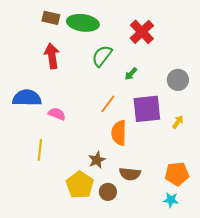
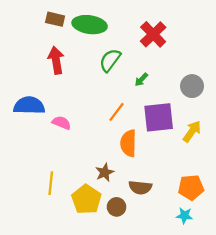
yellow arrow: (178, 122) -> (192, 131), size x1.5
yellow line: (40, 150) -> (51, 183), moved

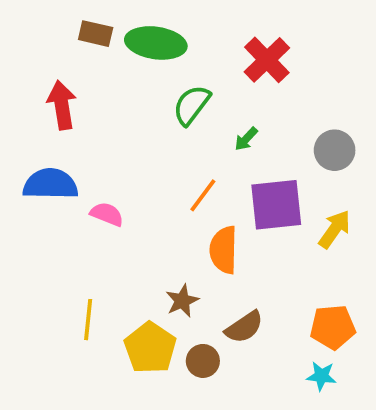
red arrow: (56, 60) -> (62, 105), moved
brown semicircle: (140, 187) -> (244, 327), turned -40

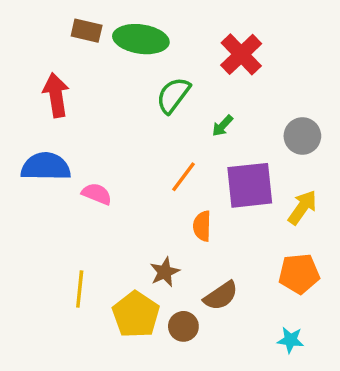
orange semicircle: (224, 250) -> (202, 226), size x0.7
orange pentagon: (333, 327) -> (299, 274), moved

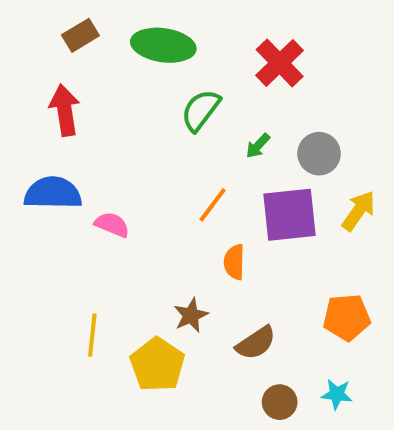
brown rectangle: (87, 31) -> (80, 35), moved, turned -44
gray circle: (302, 136) -> (319, 154), moved
yellow arrow: (302, 207) -> (358, 211), moved
brown circle: (183, 326) -> (280, 402), moved

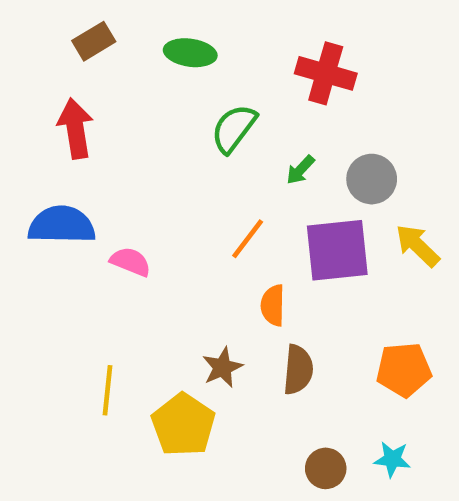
green ellipse: (163, 45) -> (190, 53), size x0.7
red cross: (280, 63) -> (326, 73), turned -30
yellow arrow: (358, 211) -> (418, 246), turned -81
brown semicircle: (256, 343) -> (298, 370), moved, turned -51

